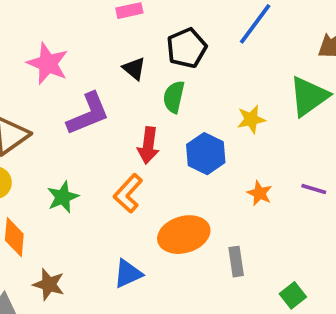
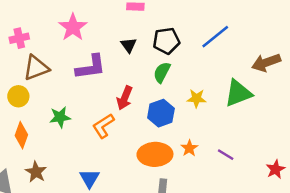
green semicircle: (174, 97) -> (162, 72), moved
orange ellipse: (184, 235) -> (155, 154), moved
blue triangle: (128, 274) -> (90, 178), turned -50

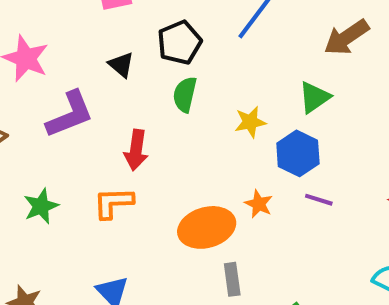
green triangle: (238, 93) -> (314, 97), size x0.7
blue hexagon: (161, 113) -> (298, 153), moved
orange L-shape: (103, 126) -> (113, 203), turned 45

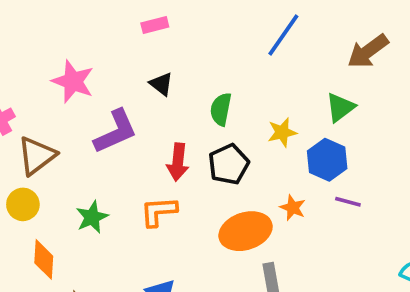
black pentagon: (179, 43) -> (229, 164), moved

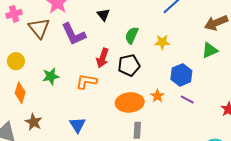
green triangle: (340, 107) -> (210, 50), moved
purple L-shape: (116, 132) -> (74, 34), turned 76
yellow star: (282, 132) -> (162, 42), moved
brown triangle: (37, 156) -> (39, 28), moved, turned -45

